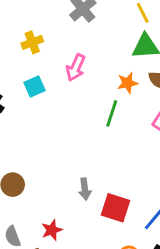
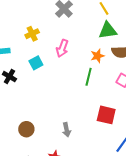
gray arrow: (85, 189) -> (67, 130), moved
red square: (115, 208) -> (106, 115), moved

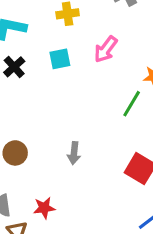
gray arrow: (67, 130) -> (74, 153), moved

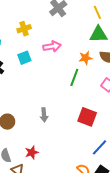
pink arrow: (106, 49) -> (52, 46), turned -126

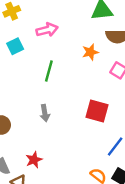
orange star: (85, 58) -> (90, 52), moved
green line: (74, 77) -> (49, 71), moved

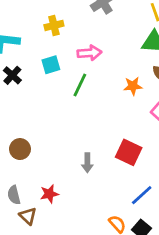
green line: (49, 71) -> (80, 85), moved
gray arrow: (45, 113) -> (87, 163), moved

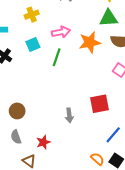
orange star: (133, 86) -> (90, 42), moved, size x1.5
red square: (129, 152) -> (99, 104), turned -30
gray semicircle: (14, 195) -> (16, 137), moved

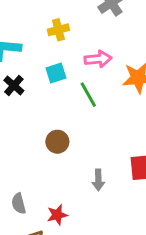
green line: (57, 57) -> (88, 95), turned -54
brown circle: (17, 111) -> (57, 142), moved

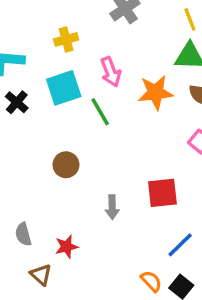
pink arrow: (98, 59) -> (111, 72), turned 75
cyan square: (56, 73) -> (64, 88), size x1.5

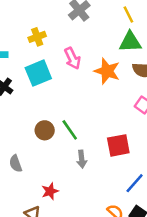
orange star: (156, 92) -> (107, 71), turned 30
green line: (100, 112) -> (70, 130), moved
gray semicircle: (23, 234) -> (16, 164), moved

